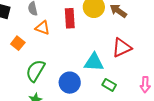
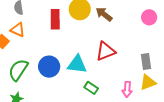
orange triangle: (43, 28) -> (18, 30), moved
blue circle: (70, 83) -> (49, 67), moved

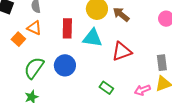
red rectangle: (55, 19) -> (67, 28), moved
cyan triangle: (77, 64) -> (92, 38), moved
pink arrow: (127, 89) -> (142, 90), turned 63

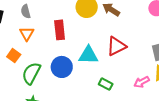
orange triangle: (34, 28) -> (27, 34), turned 42
cyan triangle: (92, 38) -> (88, 55), moved
orange square: (18, 39) -> (14, 56), moved

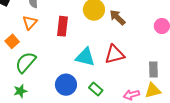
blue circle: (62, 67) -> (66, 85), moved

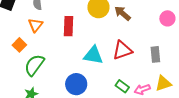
gray rectangle: (153, 69) -> (155, 54), moved
green rectangle: (96, 89) -> (122, 86), moved

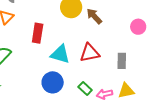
red rectangle: (68, 26) -> (38, 33), moved
blue circle: (76, 84) -> (53, 82), moved

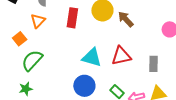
red rectangle: (38, 33) -> (72, 18), moved

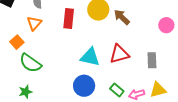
green semicircle: (32, 60) -> (30, 63), turned -95

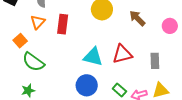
brown arrow: (122, 17) -> (137, 18), moved
red rectangle: (69, 19) -> (63, 24), moved

